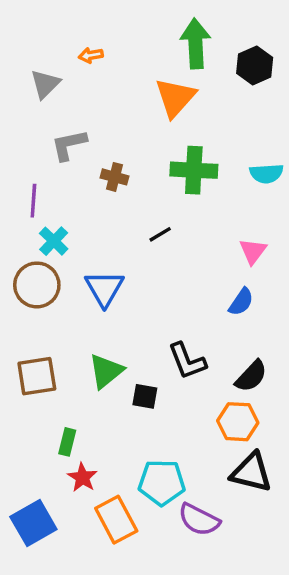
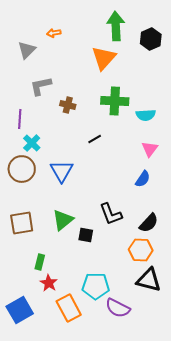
cyan semicircle: (266, 174) -> (146, 115), moved

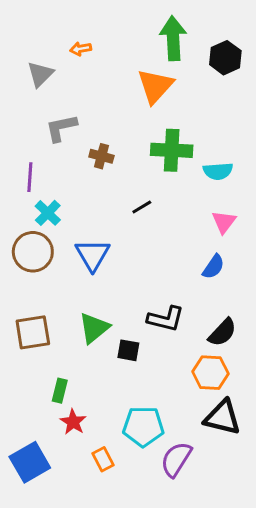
black L-shape: (111, 214) -> (166, 319), turned -55
orange rectangle: (69, 308) -> (103, 459), size x0.6
purple semicircle: (118, 308) -> (176, 459), turned 95

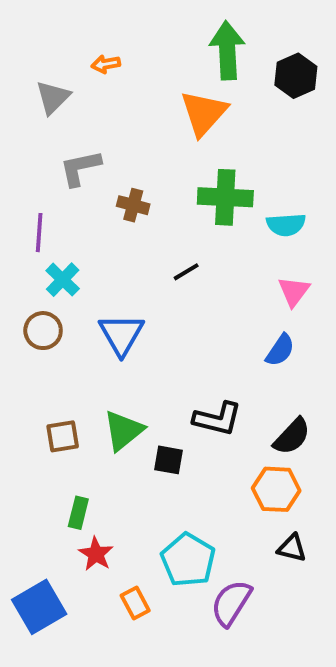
brown circle: (33, 252) -> (43, 331), size x0.7
brown square: (33, 332) -> (63, 436), moved, size x0.7
black triangle: (222, 417) -> (292, 548), size x0.6
cyan pentagon: (143, 426) -> (188, 560), turned 30

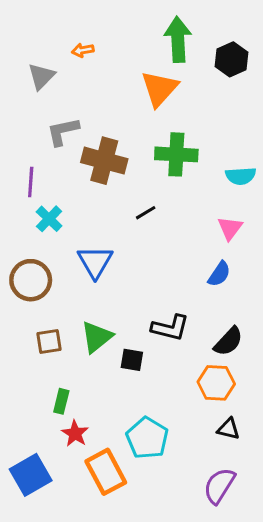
brown cross: (133, 205) -> (104, 161), size x1.8
cyan semicircle: (286, 225) -> (241, 176), moved
brown circle: (43, 331) -> (31, 280), moved, size x1.4
orange rectangle: (135, 603) -> (106, 472), size x1.8
purple semicircle: (231, 603) -> (219, 486), moved

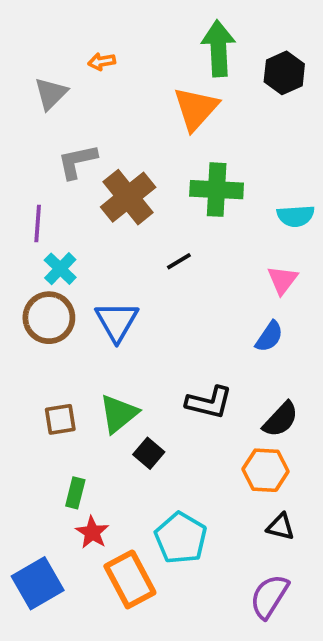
brown cross: (104, 161) -> (128, 197), turned 36
brown circle: (31, 280) -> (49, 318), moved
black square: (132, 360) -> (149, 453), moved, turned 30

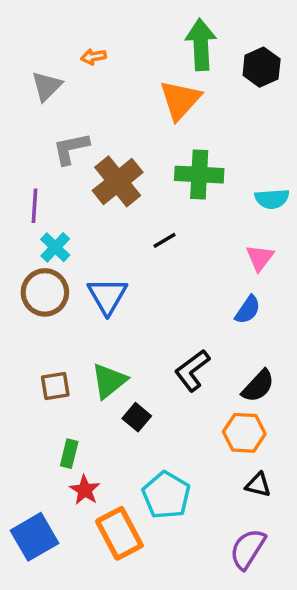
black L-shape: (209, 402) -> (192, 370), turned 129

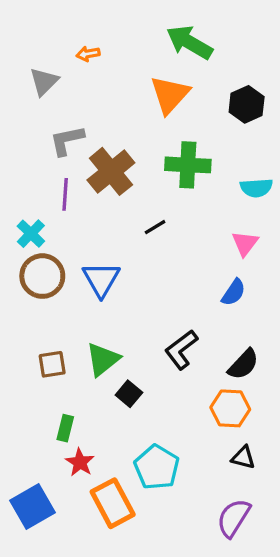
green arrow: (201, 45) -> (189, 42), turned -57
black hexagon: (262, 67) -> (247, 104), moved
purple line: (35, 206) -> (65, 194), moved
cyan cross: (55, 247) -> (31, 234), moved

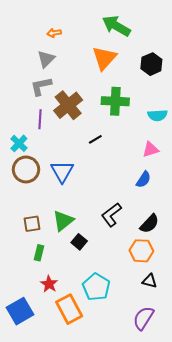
gray triangle: (44, 82) -> (46, 59), moved
pink triangle: (245, 243) -> (150, 149), turned 36
green rectangle: (65, 428) -> (39, 253), moved

